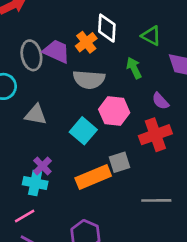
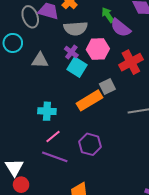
purple semicircle: (160, 101) -> (121, 28), moved, size x1.5
purple cross: (42, 166) -> (71, 52), moved
pink line: (25, 216) -> (53, 136), moved

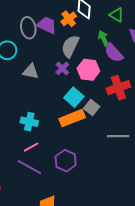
gray semicircle: (76, 28) -> (70, 46), turned 110
cyan square: (77, 67) -> (74, 97), moved
gray square: (107, 86) -> (92, 107), turned -35

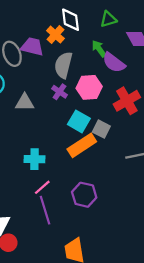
green triangle: (117, 15) -> (108, 19), turned -35
purple line: (30, 167) -> (45, 210), turned 55

